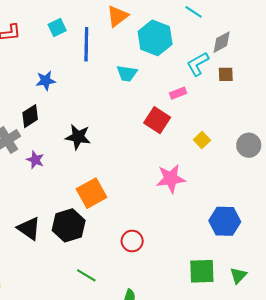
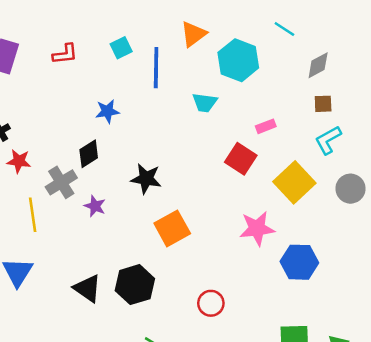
cyan L-shape: (198, 64) -> (328, 140), moved
yellow square: (202, 140) -> (294, 182), size x2.0
orange square: (92, 193) -> (172, 228), moved
blue hexagon: (225, 221) -> (299, 262), moved

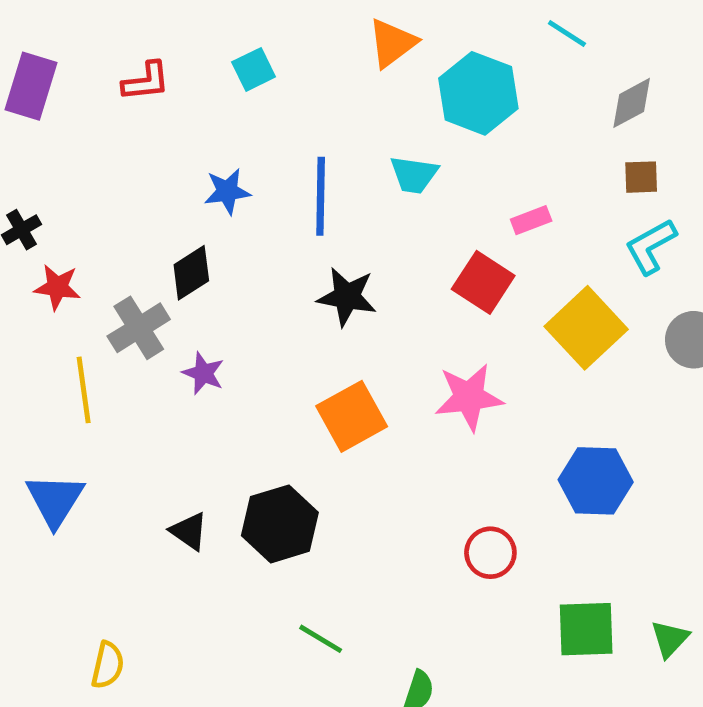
blue line: (156, 68) -> (321, 196), moved
black star: (146, 179) -> (347, 297), moved
pink star: (257, 228) -> (469, 397), moved
black triangle: (87, 288) -> (189, 531), size x0.7
red circle: (211, 303) -> (490, 553), moved

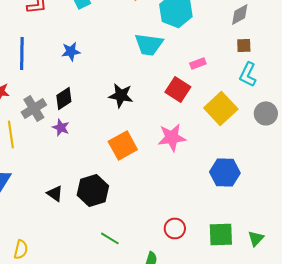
cyan trapezoid: (414, 175) -> (149, 44), size x1.4
blue line: (321, 196) -> (22, 53), moved
cyan L-shape: (651, 246) -> (248, 74), turned -35
black diamond: (191, 273) -> (64, 98), moved
red circle: (490, 553) -> (175, 228), moved

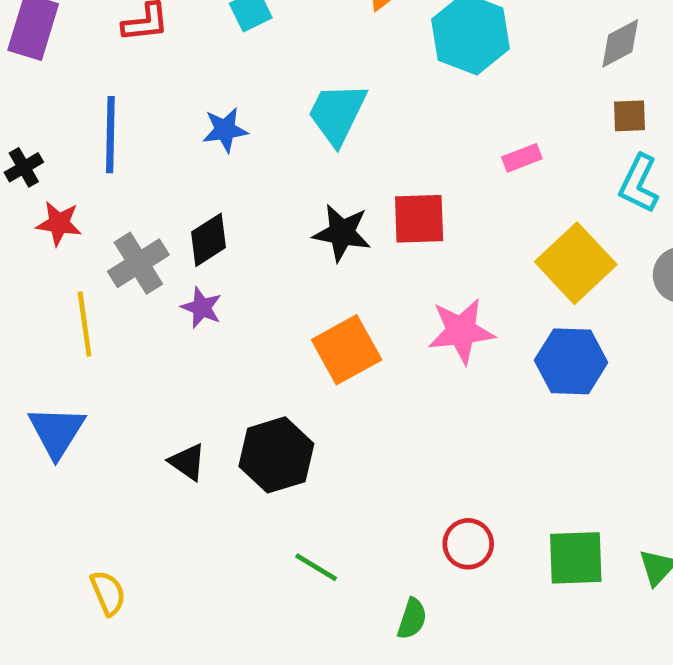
cyan trapezoid: (149, 44) -> (337, 114), moved, turned 108
red square: (178, 89) -> (419, 219), moved, turned -35
blue hexagon: (225, 172) -> (571, 361), moved
yellow semicircle: (21, 249) -> (108, 593), turned -36

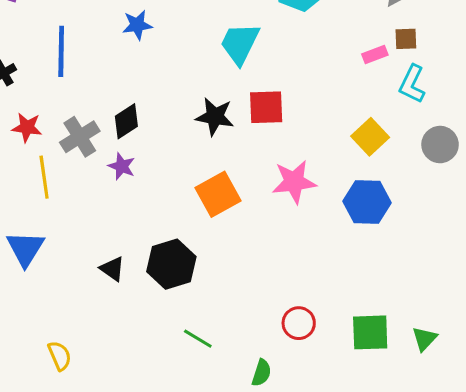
cyan trapezoid: (337, 114) -> (240, 44), moved
blue star: (225, 130) -> (137, 25), moved
pink rectangle: (522, 158) -> (375, 54), moved
red star: (59, 223) -> (27, 127), moved
yellow square: (576, 263) -> (370, 137), size x0.7

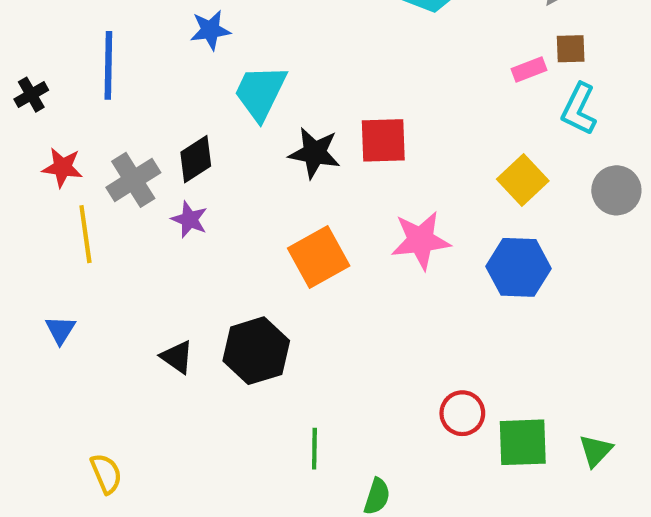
cyan trapezoid: (240, 44) -> (260, 92), moved
blue triangle: (25, 249) -> (60, 330), size x0.6
red circle: (299, 323) -> (462, 413), moved
green line: (198, 339) -> (314, 449), moved, turned 60

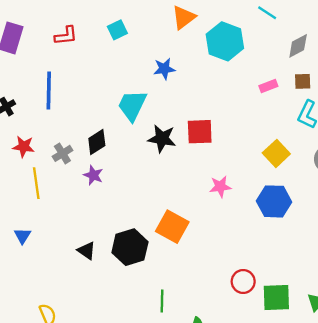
blue star: (210, 30) -> (164, 69), moved
pink rectangle: (529, 70) -> (268, 86), moved
gray cross: (133, 180) -> (62, 153), size x0.7
pink star: (421, 240) -> (220, 187), size x0.7
orange square: (319, 257) -> (172, 227), moved, turned -32

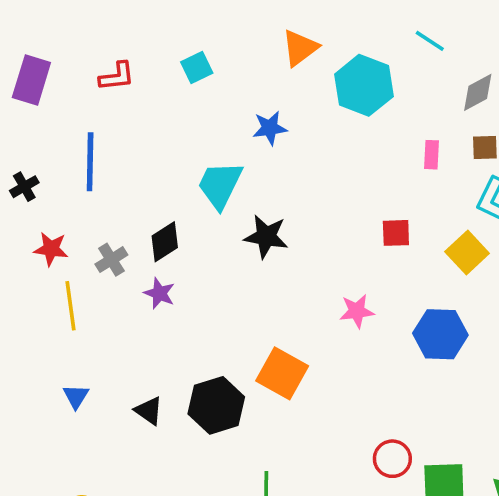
pink rectangle: (268, 86) -> (431, 155), turned -66
red square: (200, 132) -> (396, 233), moved, size x0.7
yellow square: (276, 153) -> (467, 252), moved
blue triangle: (22, 236) -> (76, 396), moved

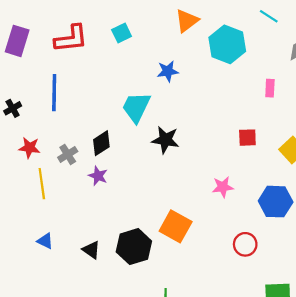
red L-shape: (117, 76) -> (71, 39), size x1.5
blue triangle: (76, 396) -> (45, 241), turned -36
red circle: (392, 459) -> (245, 244), moved

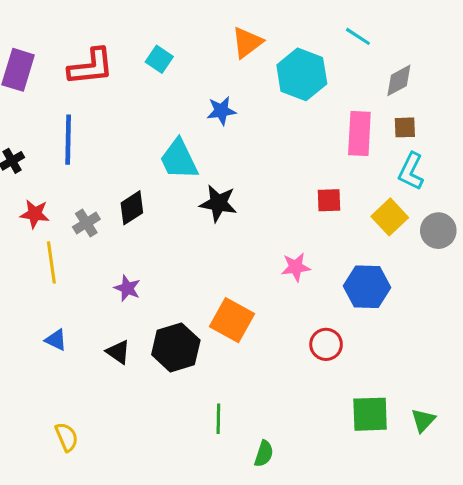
cyan square: (122, 33) -> (159, 59), turned -30
pink rectangle: (270, 88) -> (359, 134), size x1.8
cyan trapezoid: (136, 107) -> (179, 159), turned -52
purple star: (98, 176) -> (127, 288), moved

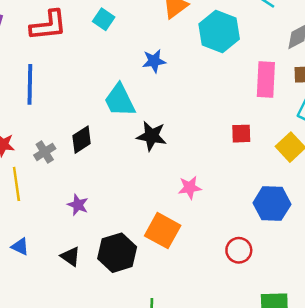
pink star: (296, 267) -> (190, 188), moved

